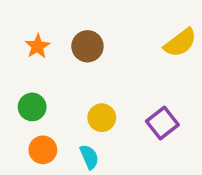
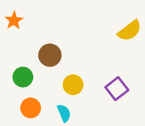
orange star: (37, 46) -> (14, 20), moved
brown circle: (87, 46) -> (50, 55), moved

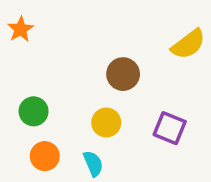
brown circle: (50, 55) -> (123, 74), moved
purple square: (117, 89) -> (170, 128), turned -30

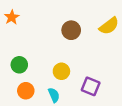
brown circle: (123, 74) -> (71, 30), moved
purple square: (170, 128) -> (91, 86), moved

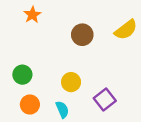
orange star: (12, 17) -> (32, 15), moved
purple square: (91, 86) -> (105, 100), turned 30

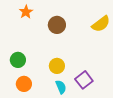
brown circle: (82, 35) -> (57, 25), moved
cyan semicircle: (62, 110) -> (61, 87), moved

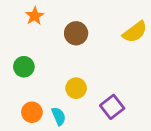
green circle: (18, 60) -> (24, 67), moved
cyan semicircle: (61, 87) -> (59, 116), moved

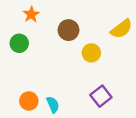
green circle: (24, 67) -> (19, 43), moved
yellow circle: (76, 88) -> (91, 53), moved

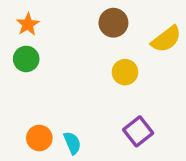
orange star: (31, 14) -> (28, 24), moved
brown circle: (69, 30) -> (113, 23), moved

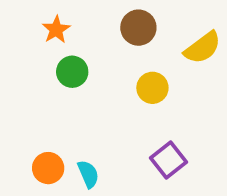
orange star: (28, 24) -> (56, 30), moved
green circle: (26, 59) -> (72, 72), moved

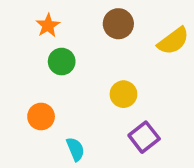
yellow circle: (152, 88) -> (123, 94), moved
orange circle: (48, 168) -> (41, 116), moved

